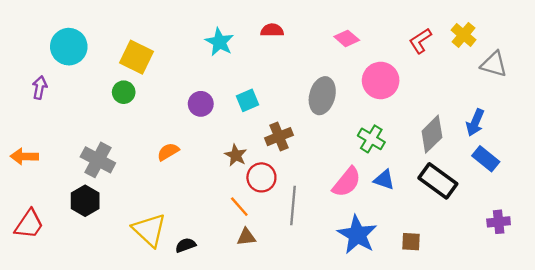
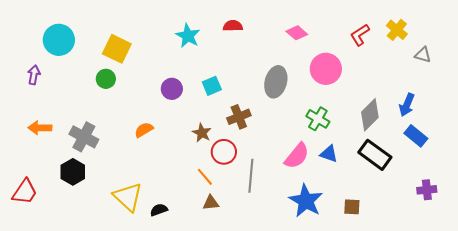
gray triangle: (494, 64) -> (423, 55), size x0.7
orange arrow: (24, 156) -> (40, 128), moved

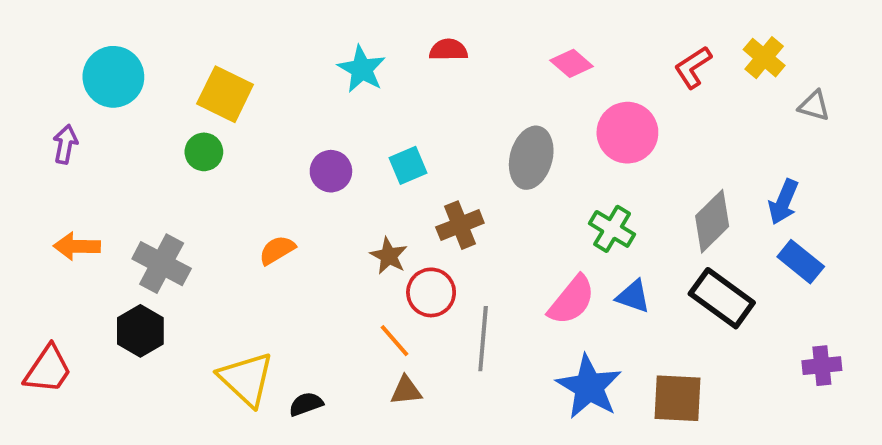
brown square: (352, 207) -> (677, 398), size x1.6

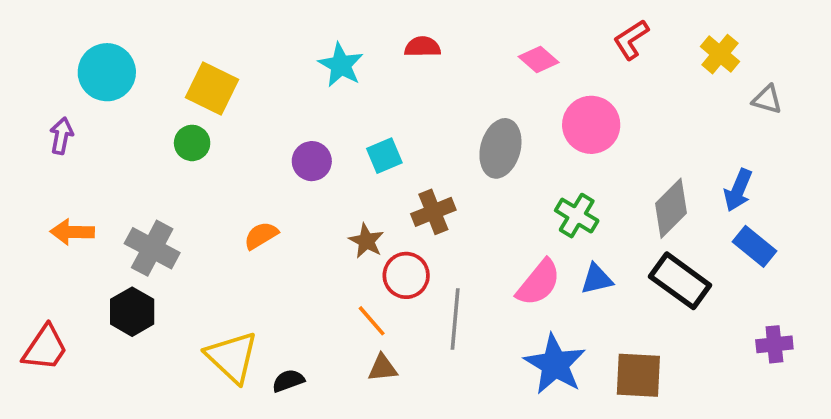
red L-shape: (693, 67) -> (631, 40), moved
blue triangle: (633, 296) -> (597, 279), turned -32

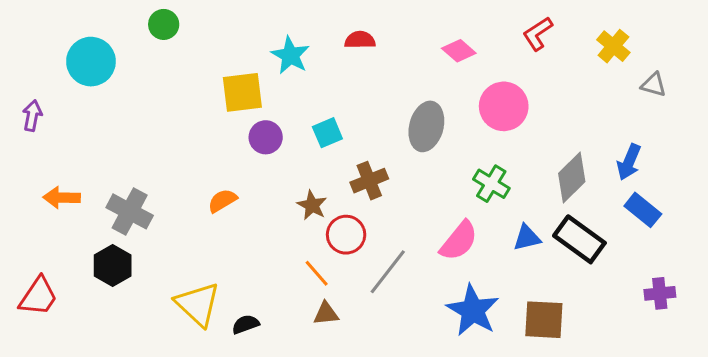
yellow square: (212, 89) -> (242, 92), moved, turned -33
purple arrow: (61, 136) -> (32, 116), moved
green circle: (192, 143) -> (164, 24), moved
blue triangle: (597, 279) -> (527, 238), moved
gray line: (455, 319) -> (388, 272), turned 33

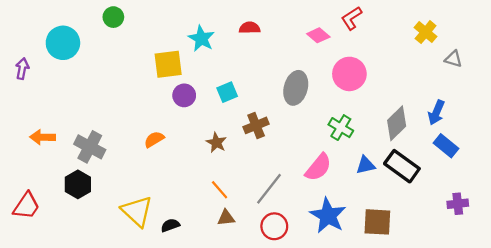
red L-shape: (538, 34) -> (352, 18), moved
purple arrow: (32, 116) -> (22, 69), moved
red circle: (346, 235) -> (274, 226), moved

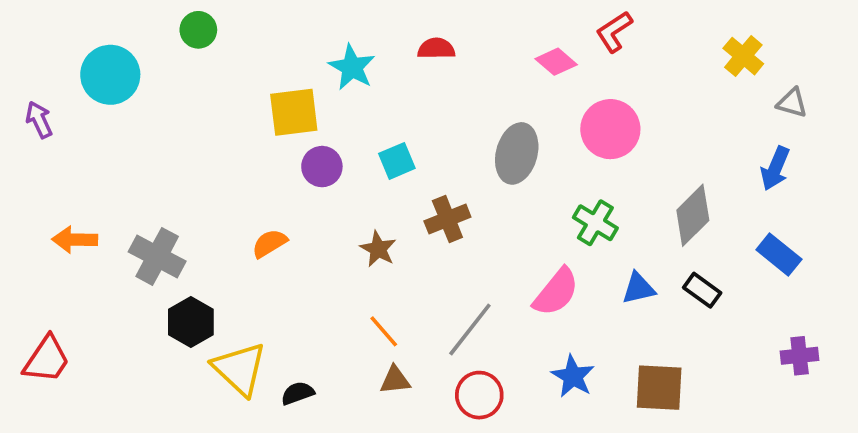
purple arrow: (22, 69) -> (39, 120), turned -36
blue arrow: (436, 113) -> (775, 168), moved
black rectangle: (402, 166) -> (702, 290), size x0.6
black hexagon: (78, 184) -> (191, 322), moved
blue star: (328, 216) -> (573, 376), size x0.7

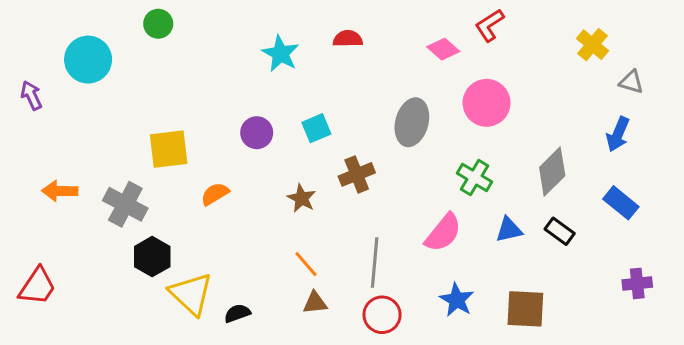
yellow square: (294, 112) -> (169, 149), moved
gray line: (470, 329) -> (375, 263), turned -33

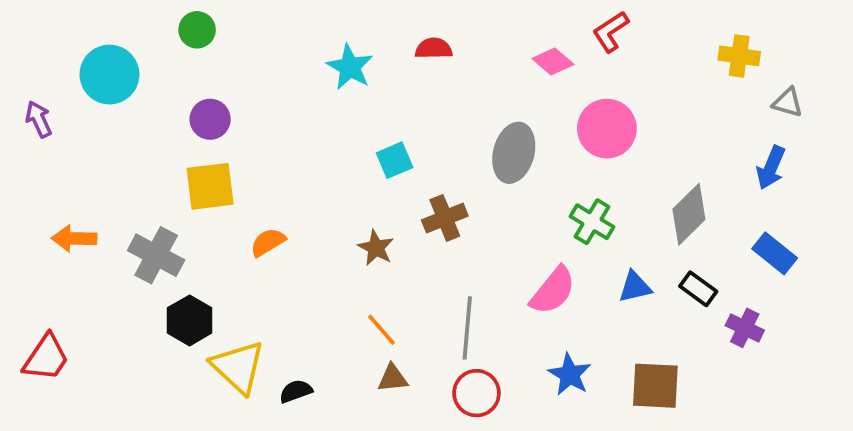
yellow cross: (592, 45) -> (739, 56), turned -32
purple circle: (257, 133) -> (210, 119), moved
purple cross: (637, 283) -> (745, 328), moved, turned 32

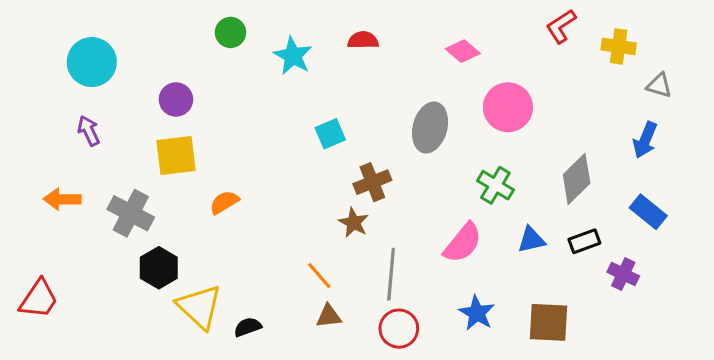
green circle: (197, 30) -> (230, 32), moved
red L-shape: (611, 32) -> (561, 26), moved
purple arrow: (39, 119) -> (89, 131), moved
brown star: (376, 248) -> (354, 223), moved
black rectangle: (698, 289) -> (584, 241), turned -56

